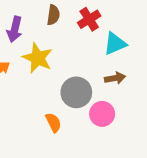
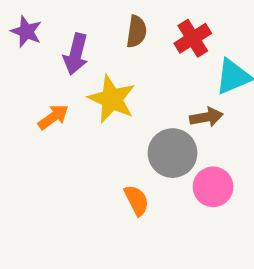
brown arrow: (115, 78) -> (206, 117), moved

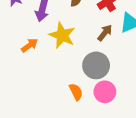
brown arrow: (206, 117) -> (105, 33), moved, turned -42
pink circle: (213, 187) -> (105, 92), moved

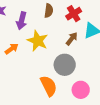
orange semicircle: (76, 92) -> (49, 86), size x1.5
pink circle: (105, 92) -> (81, 90), moved

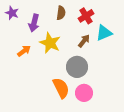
pink circle: (81, 90) -> (84, 93), moved

